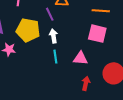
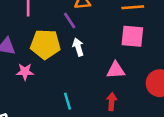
cyan line: (55, 57) -> (67, 101), moved
red arrow: (86, 83) -> (112, 102), moved

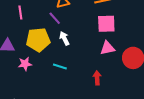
pink triangle: (116, 70) -> (107, 48), moved
cyan line: (67, 101) -> (60, 66), moved, turned -48

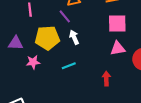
cyan line: (60, 66) -> (69, 66), turned -40

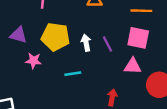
purple line: (65, 16) -> (107, 44), moved

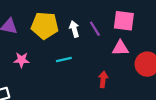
pink star: (33, 61) -> (22, 60), moved

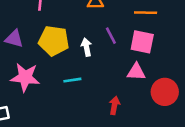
purple line: (95, 29) -> (111, 36), moved
pink star: (22, 60) -> (25, 77), size x1.6

